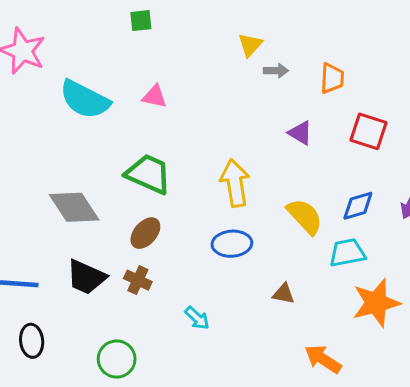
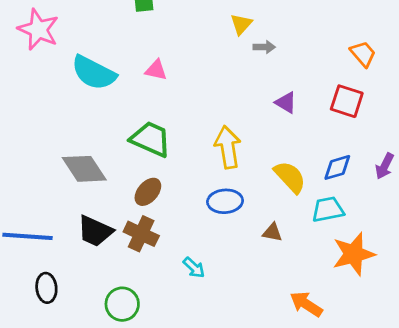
orange trapezoid: (332, 78) -> (363, 54), moved, turned -44
brown cross: (138, 280) -> (141, 234), size x1.4
brown triangle: (284, 294) -> (272, 232), moved

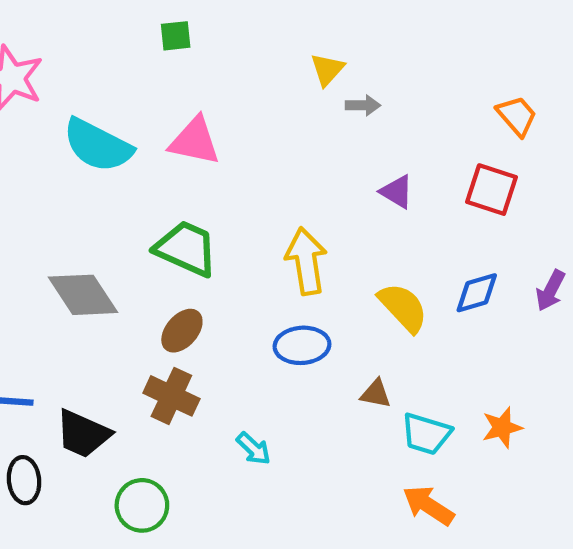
pink triangle: (156, 70) -> (195, 141), size x1.5
cyan trapezoid: (328, 209) -> (426, 434), moved, turned -152
black trapezoid: (95, 231) -> (83, 434), moved
orange star: (354, 254) -> (502, 427), size x0.6

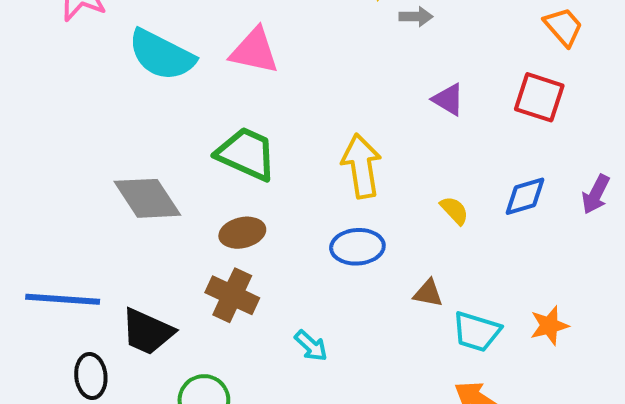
yellow semicircle: (403, 307) -> (454, 210), size x0.6
brown ellipse: (182, 331) -> (242, 233), turned 36

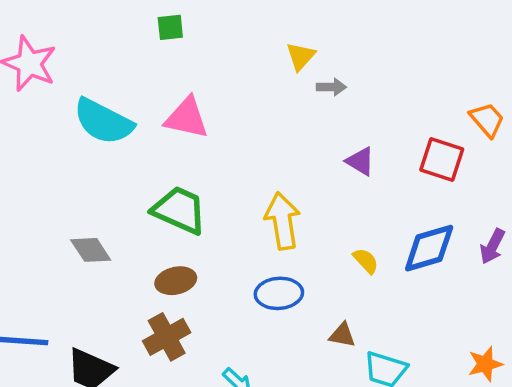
orange trapezoid: (563, 27) -> (487, 120), moved
blue diamond: (525, 196) -> (429, 248), size x1.4
gray diamond: (147, 198) -> (91, 250), size x0.7
brown cross: (232, 295) -> (167, 337), turned 36
orange star: (549, 326) -> (485, 364), moved

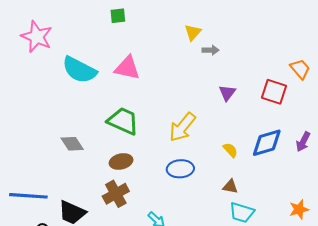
purple triangle: (360, 161) -> (227, 93), turned 36
yellow arrow: (283, 221) -> (182, 127), turned -132
brown triangle: (342, 335) -> (230, 186), moved

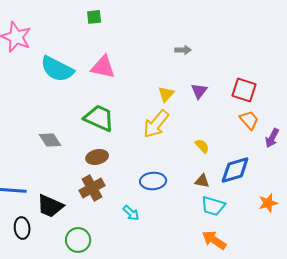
yellow triangle: (193, 32) -> (166, 94), moved
orange trapezoid: (300, 69) -> (249, 120), moved
blue diamond: (267, 143) -> (235, 170), moved
blue ellipse: (180, 169) -> (153, 181), moved

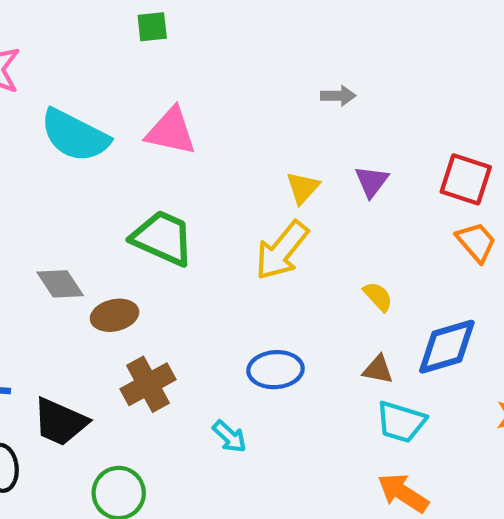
brown ellipse: (97, 157) -> (115, 315), moved

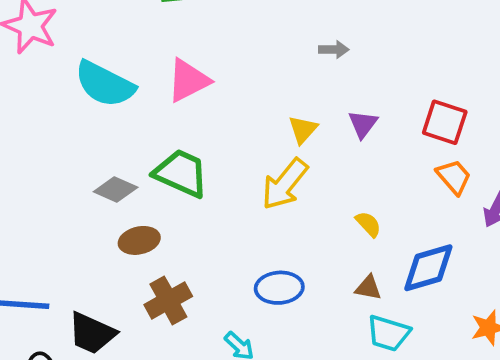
pink triangle: (171, 131) -> (188, 80), turned -39
gray diamond: (60, 284) -> (116, 190), moved, turned -33

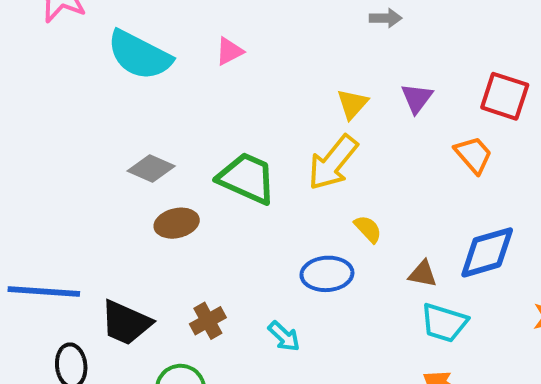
pink triangle: (188, 80) -> (229, 51), size x0.6
green trapezoid: (181, 173) -> (247, 178), moved
orange trapezoid: (454, 177) -> (473, 155), moved
yellow semicircle: (368, 224) -> (368, 229), moved
brown cross: (168, 300) -> (208, 321), moved, size x0.7

